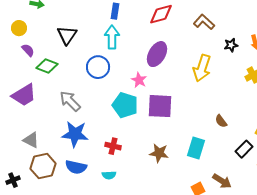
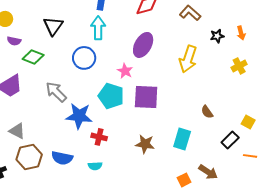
purple semicircle: (28, 50) -> (14, 41), turned 144
blue star: (75, 134) -> (79, 116), moved

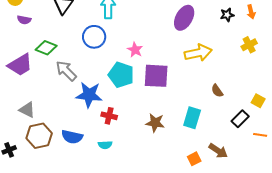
purple ellipse: (143, 45) -> (184, 18), moved
green diamond: (33, 57) -> (46, 48), moved
yellow arrow: (188, 59) -> (198, 53), moved, turned -120

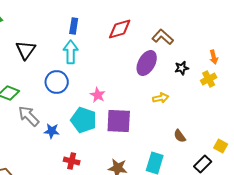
black star: (227, 15) -> (182, 68), moved
yellow cross: (249, 45) -> (209, 79), moved
yellow arrow: (198, 53) -> (161, 98), size x0.6
blue star: (89, 95) -> (52, 131), moved, size x0.6

